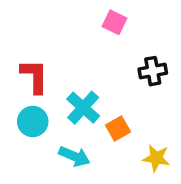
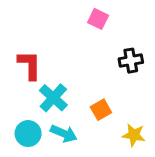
cyan cross: (83, 108) -> (53, 98), moved
cyan circle: (33, 122) -> (28, 134), moved

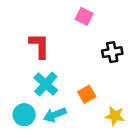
red L-shape: (30, 65) -> (39, 46), moved
cyan arrow: (64, 134) -> (55, 115), turned 135

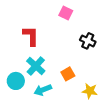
black cross: (112, 52) -> (88, 41), turned 35
cyan circle: (24, 115) -> (16, 81), moved

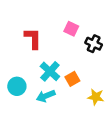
pink square: (66, 13) -> (71, 29), moved
cyan cross: (36, 66) -> (50, 71), moved

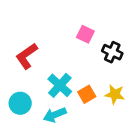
red L-shape: (33, 38) -> (27, 56), moved, turned -125
yellow star: (96, 97) -> (115, 94), moved

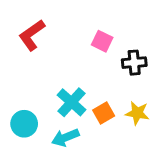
black cross: (112, 52) -> (134, 63), turned -30
red L-shape: (27, 56) -> (32, 35), moved

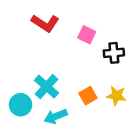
red L-shape: (32, 35) -> (45, 23), moved, turned -112
cyan cross: (72, 102) -> (46, 87), moved

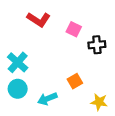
cyan cross: (46, 87) -> (18, 62), moved
yellow star: (116, 96) -> (99, 102), moved

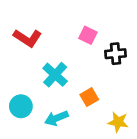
red L-shape: (39, 19) -> (27, 38), moved
cyan cross: (18, 62) -> (55, 75), moved

